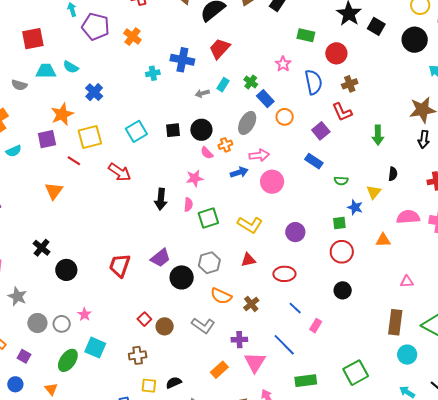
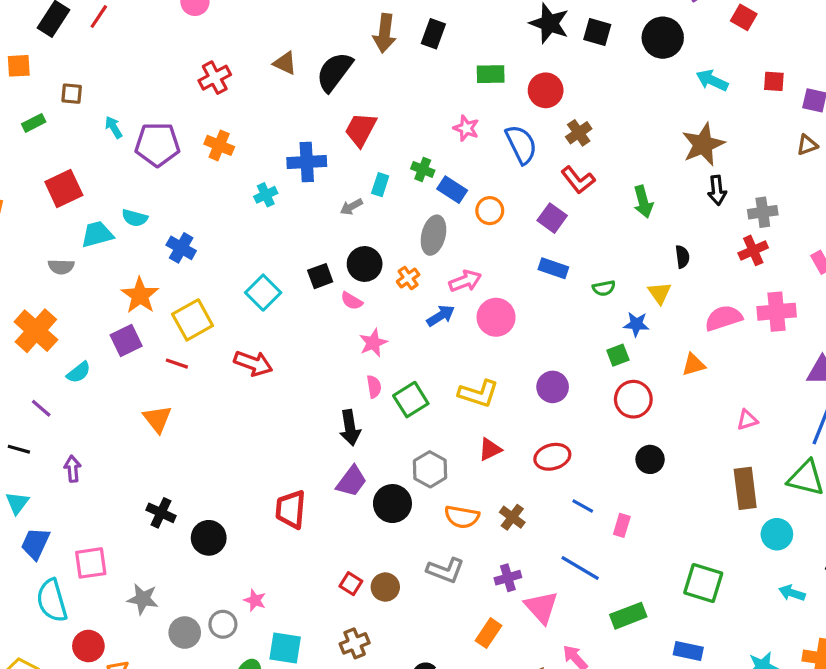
pink semicircle: (207, 153) -> (352, 301), moved
black arrow: (161, 199) -> (350, 428), moved
green square: (356, 373) -> (703, 583), turned -30

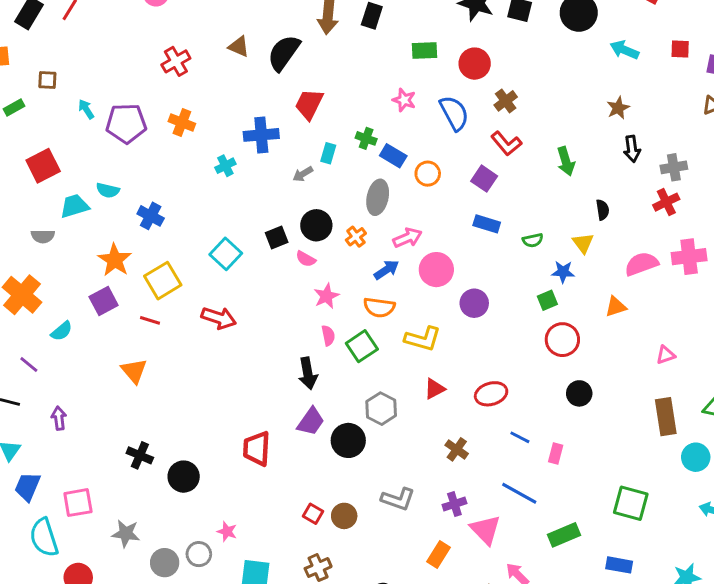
brown star: (703, 144) -> (618, 108), size x0.6
purple circle: (553, 387) -> (474, 303), moved
orange semicircle: (462, 517) -> (379, 307), moved

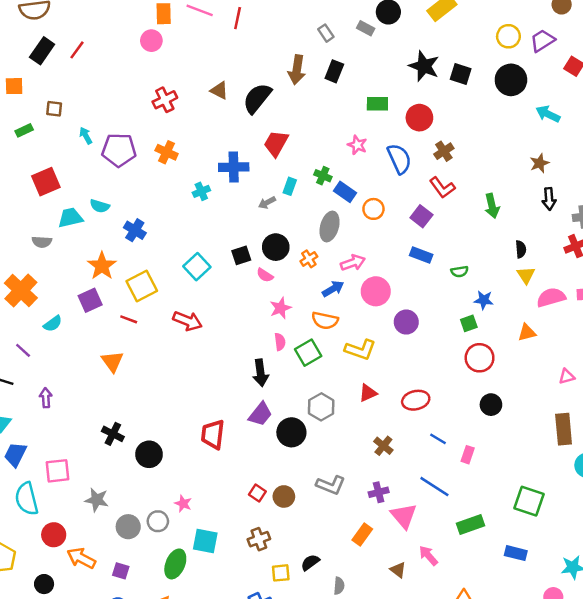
yellow triangle: (583, 243) -> (526, 275), moved

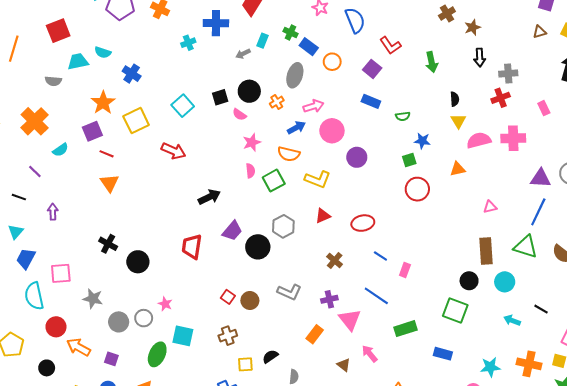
brown cross: (444, 151) -> (447, 13), moved
red line: (129, 319) -> (107, 154), moved
black arrow: (261, 373) -> (209, 197), moved, turned -110
black circle: (491, 405) -> (469, 281), moved

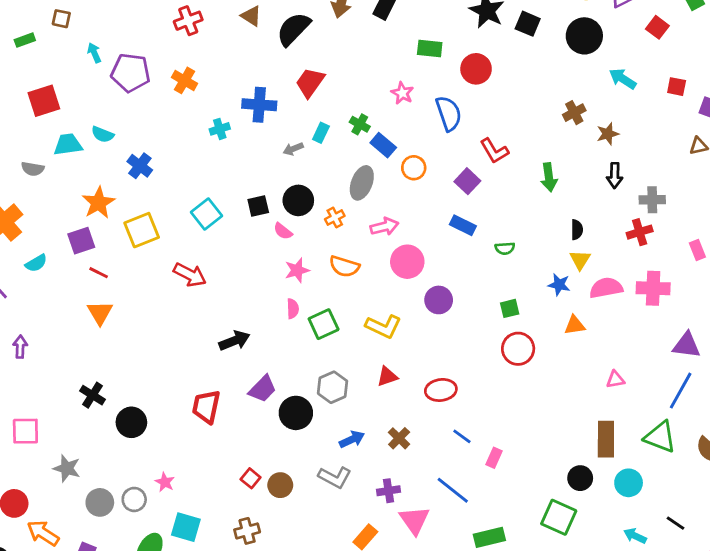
blue arrow: (296, 128) -> (352, 439), moved
blue star: (422, 141) -> (559, 285), moved
orange semicircle: (289, 154) -> (344, 266), moved

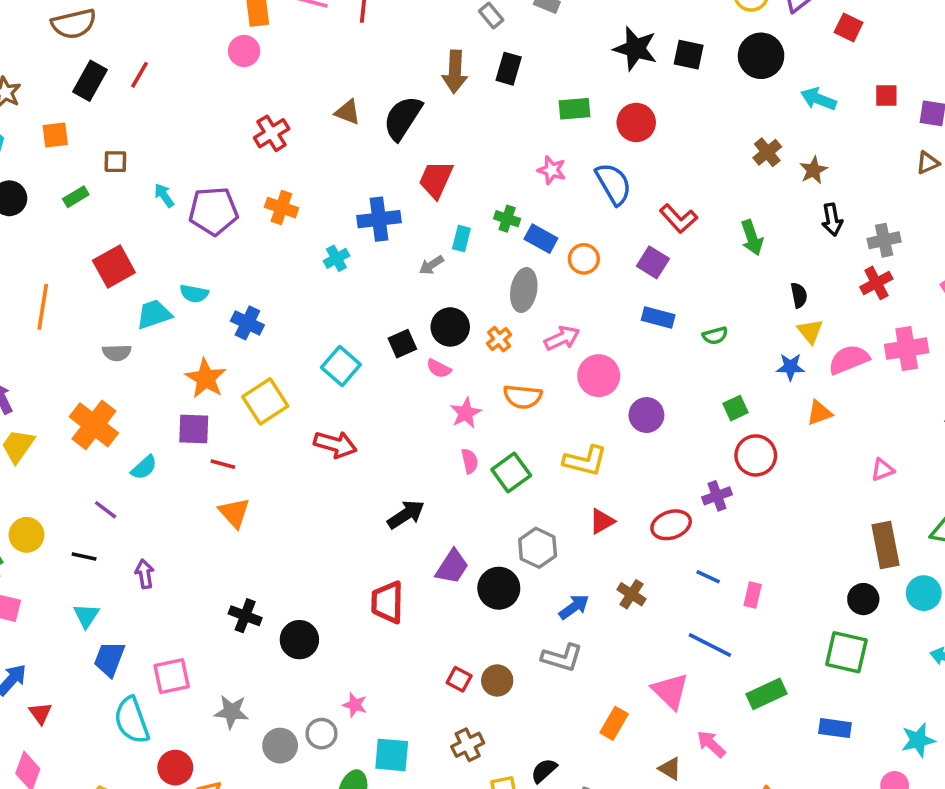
purple square: (81, 241) -> (194, 429), turned 32
purple cross: (388, 491) -> (717, 496), moved

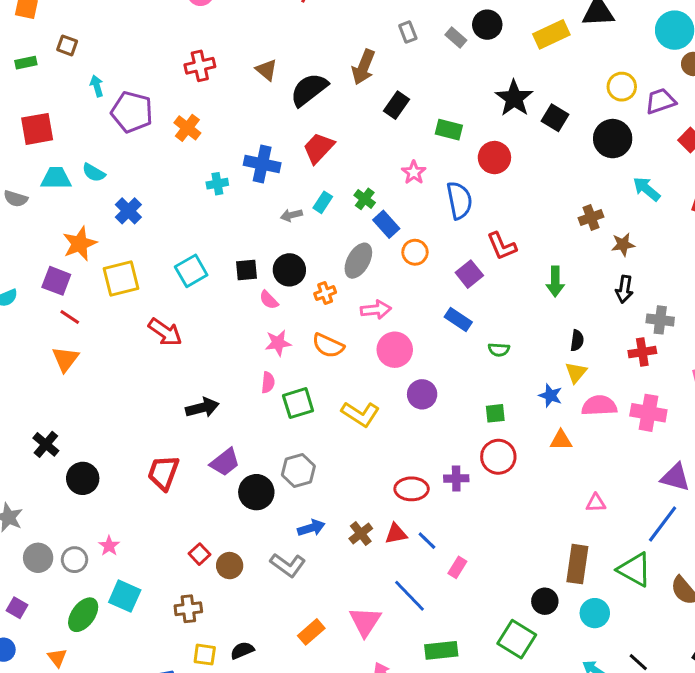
black rectangle: (509, 69) -> (397, 105), moved
red triangle: (602, 521) -> (396, 534), moved

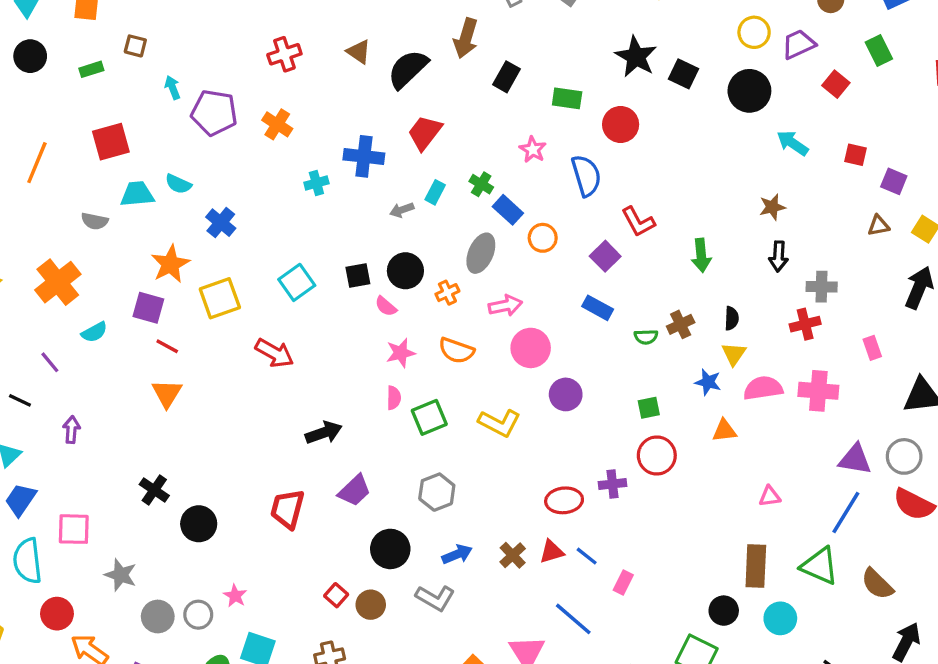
brown cross: (591, 217) -> (681, 324), moved
black circle: (256, 492) -> (390, 549), moved

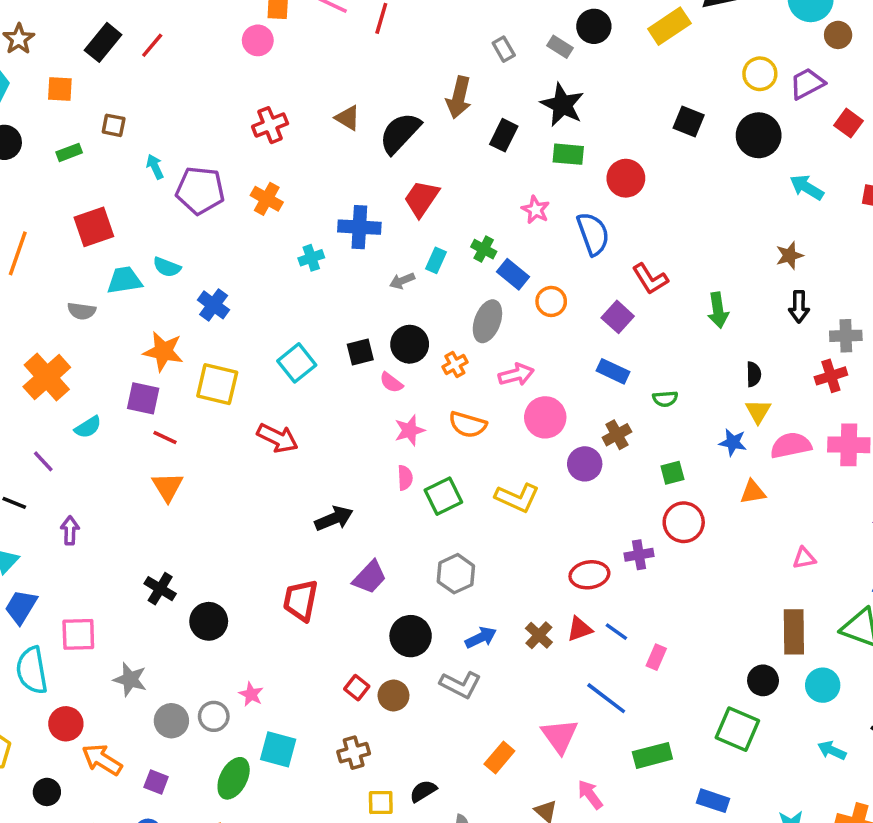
black star: (636, 57) -> (562, 105), moved
orange star: (170, 264) -> (163, 351), turned -30
yellow square: (220, 298) -> (217, 384), turned 36
brown cross: (681, 324) -> (617, 435), moved

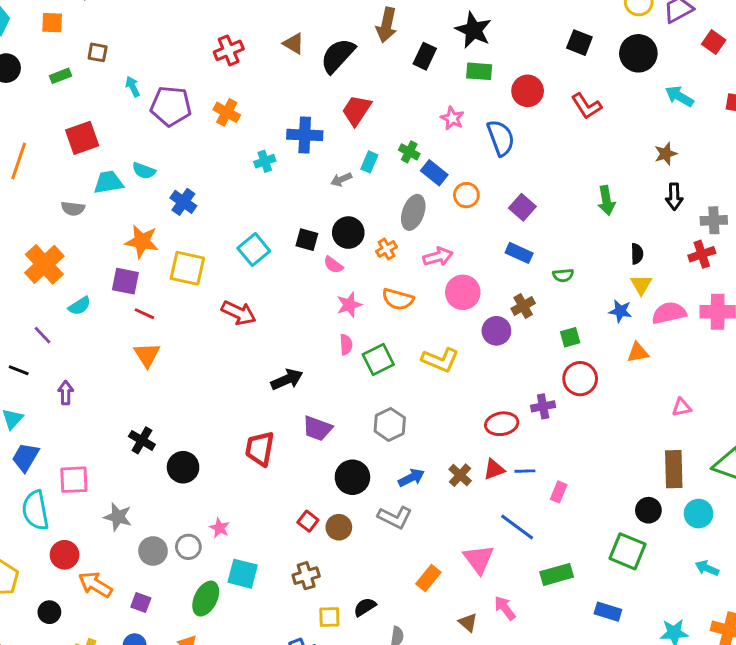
red L-shape: (650, 279) -> (586, 106), moved
black square: (360, 352) -> (307, 240), turned 30
purple trapezoid: (370, 577) -> (317, 428), turned 68
blue line: (616, 632) -> (525, 471), turned -36

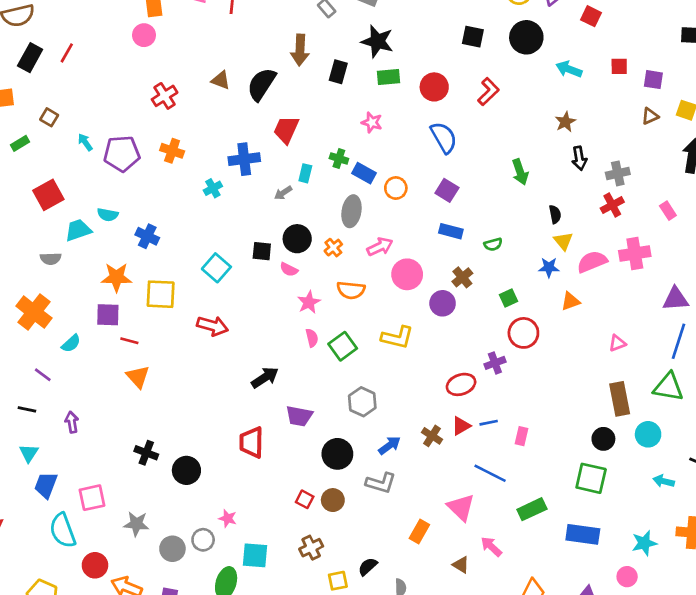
brown square: (98, 52) -> (49, 117), turned 30
red L-shape: (586, 106) -> (488, 92), turned -92
blue semicircle: (501, 138) -> (444, 138), moved
blue rectangle: (608, 612) -> (583, 534), size x1.4

